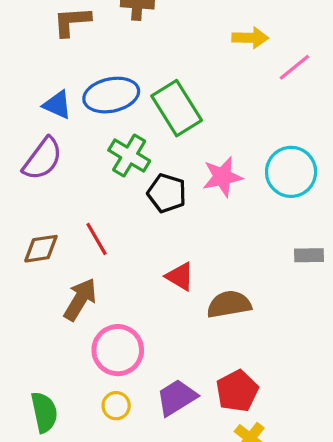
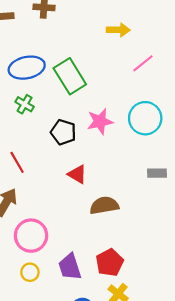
pink line: (294, 67) -> (143, 63), moved
green cross: (129, 156) -> (25, 104), moved, size x0.7
red triangle: (180, 277) -> (77, 174), moved
purple trapezoid: (177, 397) -> (70, 267), turned -76

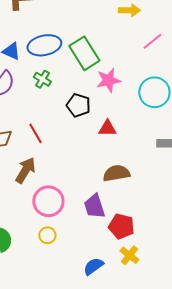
pink star: (100, 121) -> (108, 80), moved
red triangle: (77, 174) -> (107, 128), moved, turned -30
red pentagon: (110, 263) -> (121, 226), turned -30
purple trapezoid: (70, 267) -> (94, 206), moved

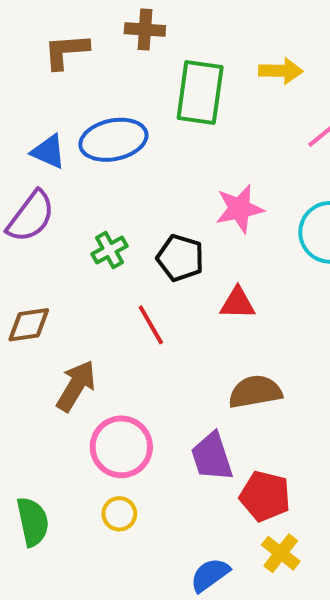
green rectangle: (84, 53) -> (200, 93), moved, turned 40
green cross: (42, 79) -> (109, 250), moved, turned 30
red line: (35, 133) -> (151, 325), moved

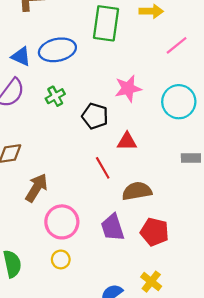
green cross: (109, 250) -> (55, 96), moved
red line: (151, 325) -> (103, 168), moved
red pentagon: (265, 496) -> (155, 232), moved

